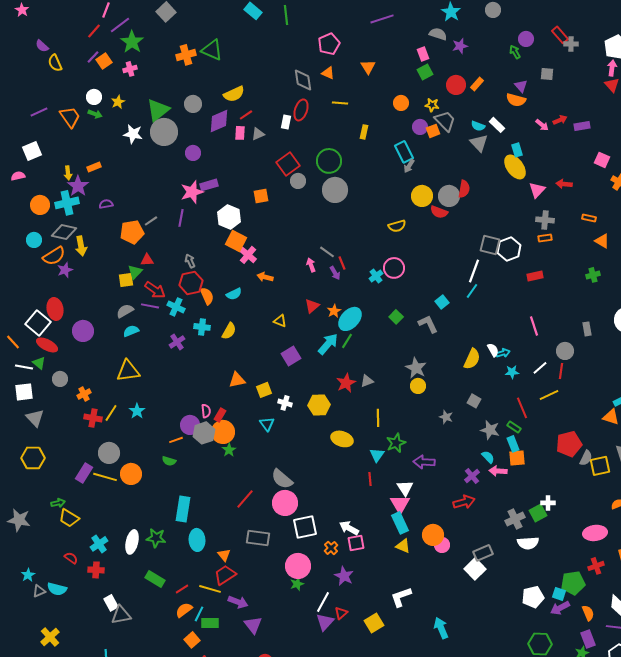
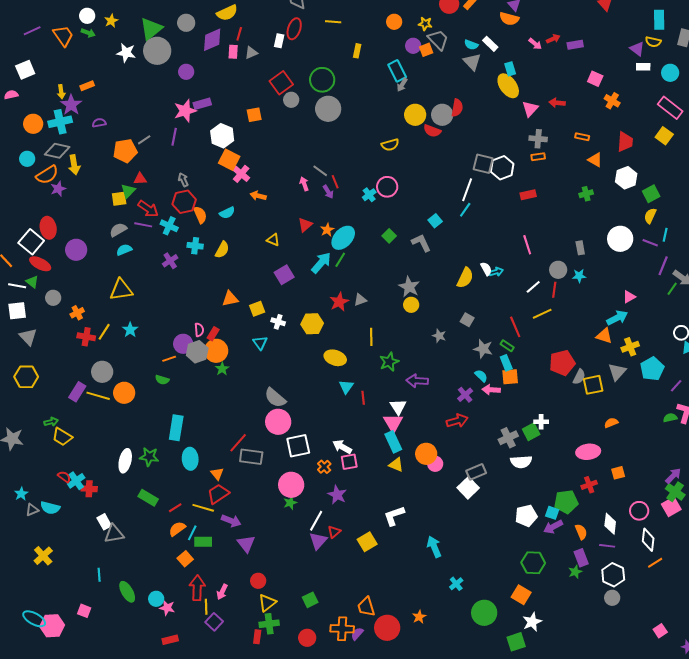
red line: (246, 115) -> (239, 34), turned -40
cyan star: (512, 372) -> (579, 276), moved
cyan triangle: (377, 455) -> (346, 387), moved
red line: (245, 499) -> (238, 443), moved
cyan cross: (99, 544) -> (76, 481), moved

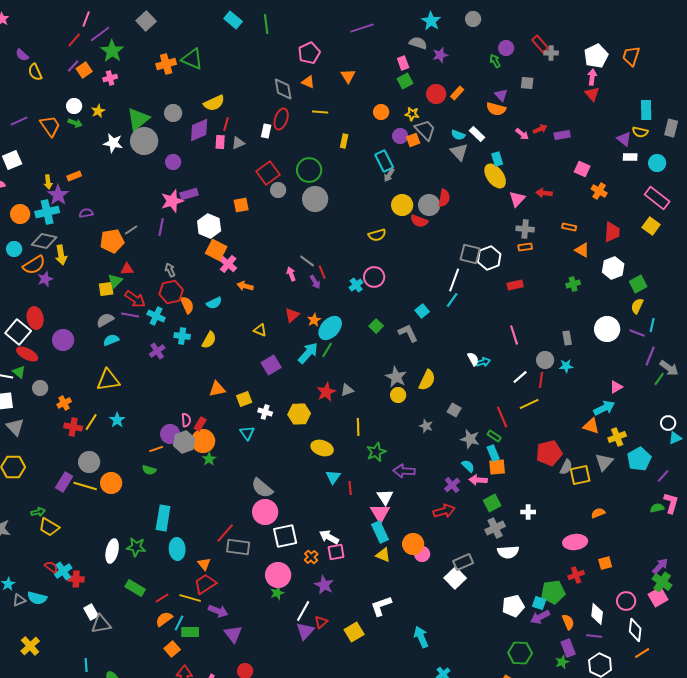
yellow semicircle: (465, 278) -> (427, 380), moved
green square: (531, 432) -> (492, 503), moved

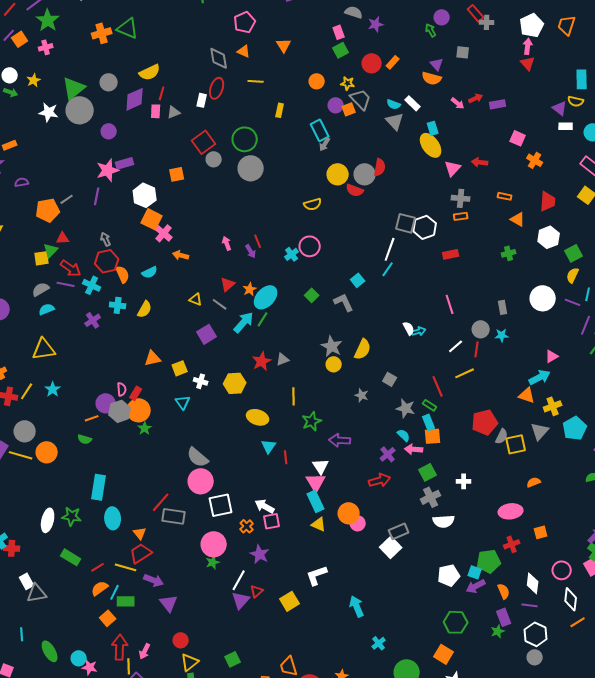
gray line: (307, 261) -> (220, 304), moved

